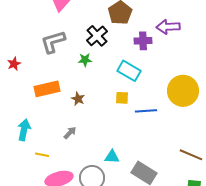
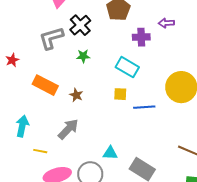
purple arrow: (168, 27) -> (166, 23), size x0.7
black cross: (97, 36) -> (80, 25), moved
orange rectangle: (47, 89) -> (45, 85), turned 40
gray arrow: (70, 133) -> (68, 129), size x1.6

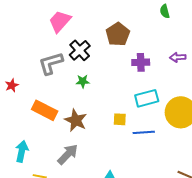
purple arrow: (166, 23) -> (178, 57), moved
cyan rectangle: (127, 67) -> (147, 98), moved, turned -45
brown star: (76, 95) -> (76, 120), size x1.6

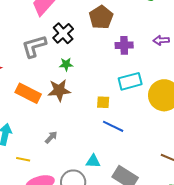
brown star: (76, 120) -> (59, 90), moved, turned -30
blue line: (144, 132) -> (113, 126), moved, turned 30
gray arrow: (68, 154) -> (51, 137), size x0.6

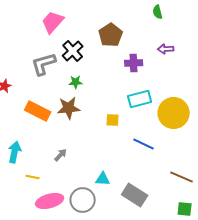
purple arrow: (161, 40) -> (166, 49), moved
blue line: (113, 126) -> (144, 144), moved

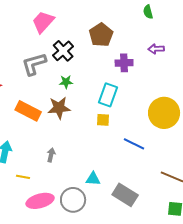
cyan rectangle: (140, 99) -> (108, 95), moved, turned -55
gray arrow: (61, 155) -> (51, 155), turned -32

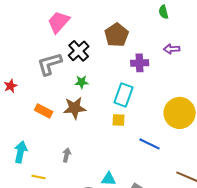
orange rectangle: (28, 111) -> (44, 111), size x0.7

